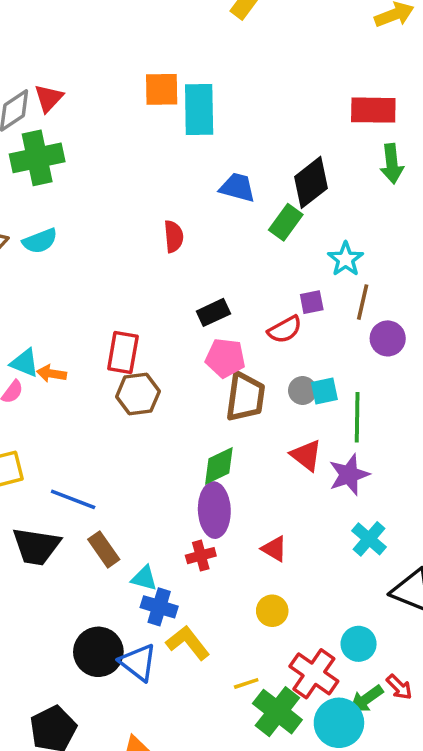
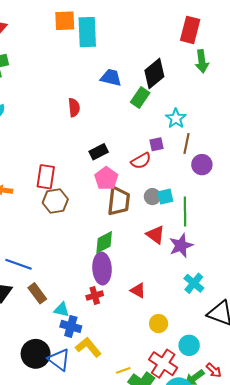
red rectangle: (373, 110) -> (190, 30), turned -75
pink pentagon: (225, 358) -> (106, 178), turned 30
yellow circle: (272, 611) -> (159, 324), moved

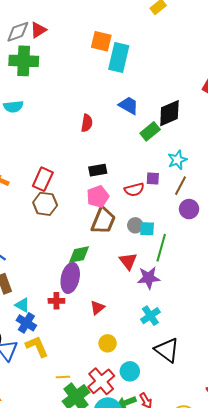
red triangle: (138, 290) -> (97, 308), turned 35

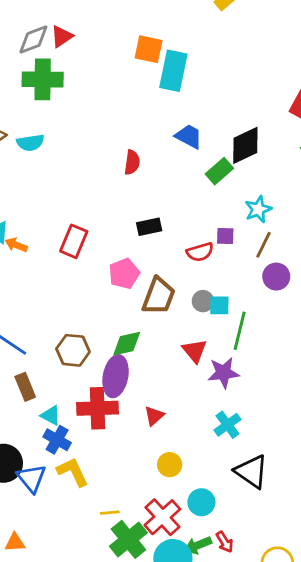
pink pentagon: (98, 197) -> (124, 274), moved
brown hexagon: (45, 204) -> (73, 350), moved
red cross: (56, 301) -> (97, 408), size x1.8

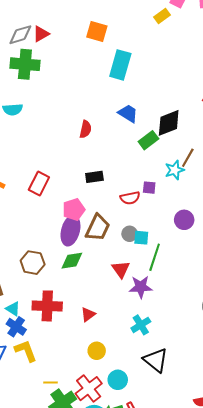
orange square: (149, 49) -> (97, 31), moved
brown line: (264, 245) -> (188, 158), moved
purple ellipse: (116, 376) -> (70, 231), moved

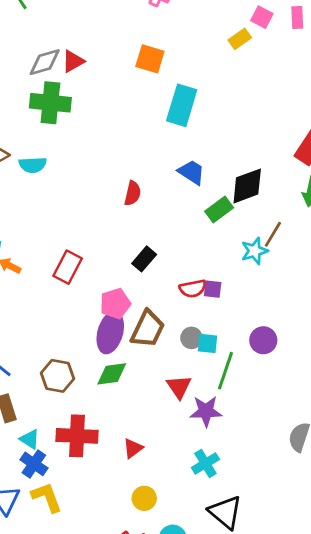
black rectangle: (94, 177) -> (144, 259), turned -42
purple square: (149, 188) -> (213, 289), moved
purple circle: (184, 220) -> (263, 340), moved

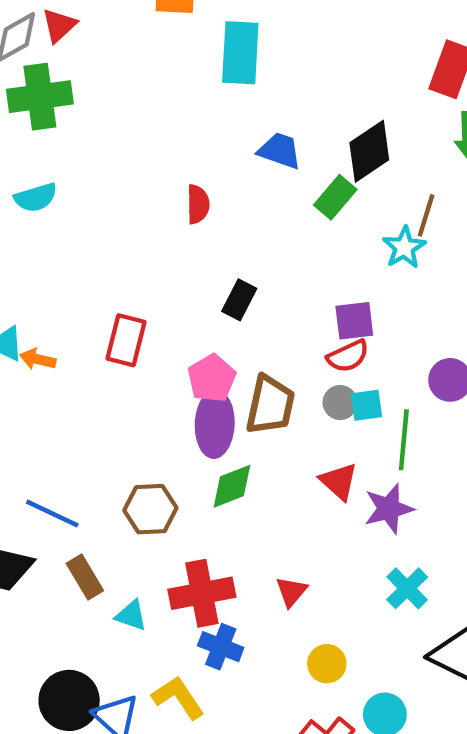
red semicircle: (193, 289) -> (348, 356), moved
purple square: (213, 289) -> (354, 321), size x1.4
blue cross: (34, 464) -> (221, 647), moved

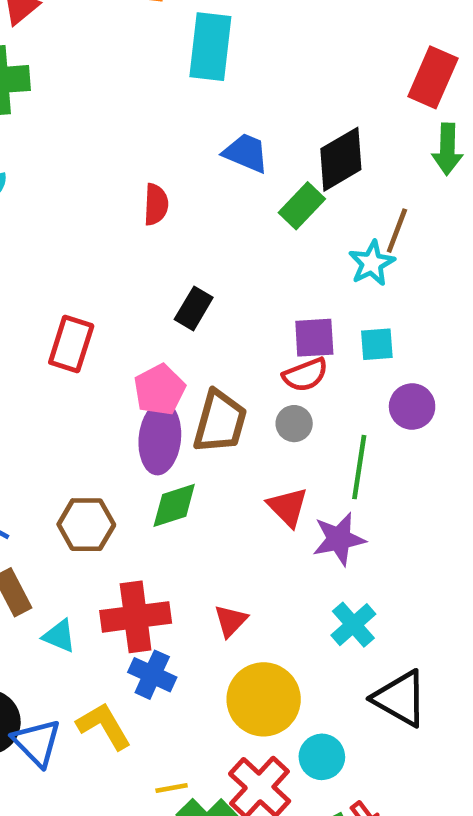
cyan square: (367, 405) -> (377, 344), moved
yellow circle: (327, 664) -> (264, 699), size x1.8

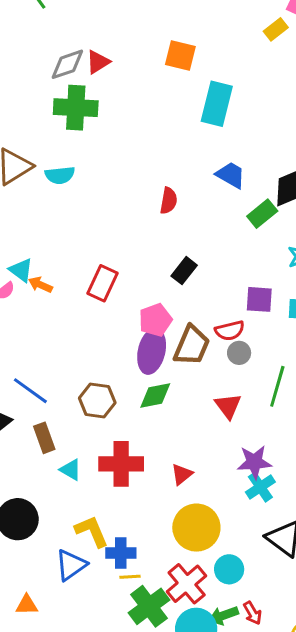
red semicircle: (305, 375) -> (230, 331), moved
purple star: (339, 539) -> (254, 462), moved
blue cross: (152, 675) -> (121, 553), moved, turned -32
blue triangle: (37, 743) -> (71, 565), moved, turned 32

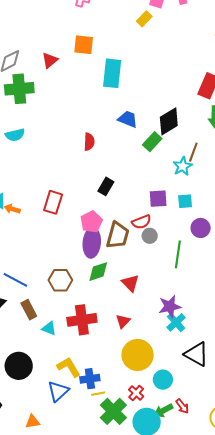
red triangle: (98, 62) -> (50, 60), moved
red triangle: (228, 406) -> (130, 283), moved
red cross: (187, 584) -> (136, 393), size x0.6

